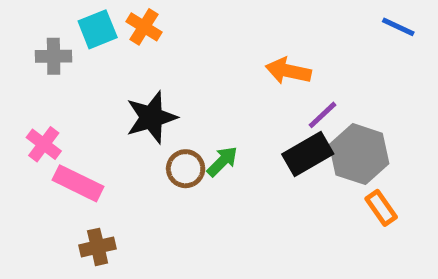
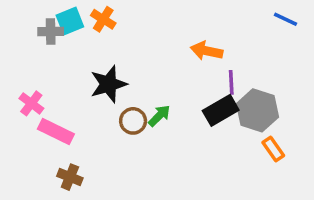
gray cross: (54, 56) -> (51, 32), moved
purple line: (322, 115) -> (231, 82), turned -50
brown cross: (98, 247) -> (70, 177), turned 35

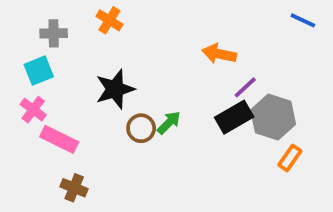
cyan square: (70, 21) -> (39, 71), moved
purple line: (231, 82) -> (245, 87), turned 50
orange rectangle: (273, 149) -> (290, 158), turned 70

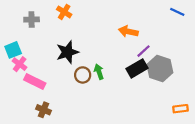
cyan square: (39, 71) -> (13, 50), moved
green arrow: (169, 123) -> (99, 72), turned -64
orange rectangle: (290, 158) -> (180, 109), moved, turned 48

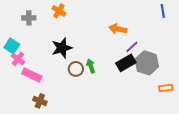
blue line: (177, 12) -> (163, 11), turned 56
cyan square: (13, 50) -> (12, 46), turned -35
orange rectangle: (180, 109) -> (166, 88), moved

